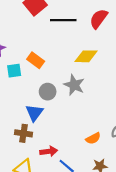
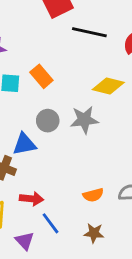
gray star: (74, 85) -> (84, 120), turned 30
blue triangle: (34, 113) -> (24, 144), turned 30

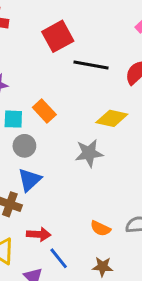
gray circle: (48, 121) -> (24, 146), moved
blue triangle: (24, 144) -> (30, 180), turned -30
orange semicircle: (93, 195) -> (100, 228), turned 42

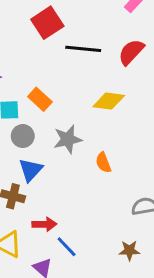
gray star: (89, 153) -> (68, 139), moved
orange semicircle: (100, 228) -> (103, 163), moved, turned 48
brown star: (103, 267) -> (129, 250), moved

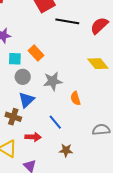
yellow diamond: (109, 101) -> (98, 64), moved, turned 40
blue line: (67, 247) -> (55, 122), moved
brown star: (129, 250) -> (66, 150), moved

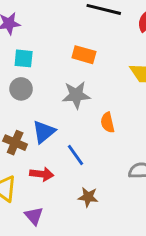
orange rectangle: (36, 53) -> (84, 55), moved, turned -35
gray circle: (23, 77) -> (21, 89), moved
blue triangle: (26, 100) -> (44, 132), moved

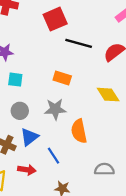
gray circle: (21, 89) -> (20, 111), moved
orange semicircle: (108, 123) -> (79, 131), size x1.5

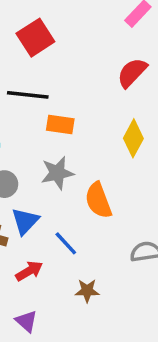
black line: (79, 43) -> (28, 95), moved
yellow diamond: (108, 95) -> (133, 138), turned 70
red arrow: (27, 170) -> (29, 271), turned -30

